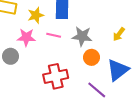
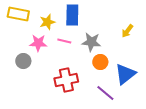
yellow arrow: (119, 34) -> (127, 31), moved

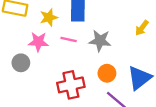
orange circle: (100, 62) -> (107, 73), moved

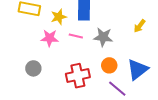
gray circle: (21, 63) -> (33, 68), moved

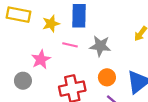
pink star: (50, 38) -> (41, 59), moved, turned -30

